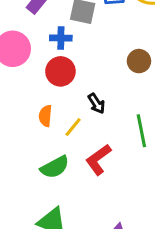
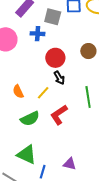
red circle: (60, 71) -> (55, 58), moved
orange semicircle: (45, 116) -> (18, 92), moved, turned -32

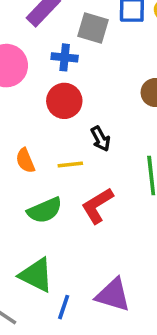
red circle: (55, 58) -> (64, 101), moved
yellow line: (43, 93) -> (70, 164), turned 40
purple triangle: (70, 164) -> (113, 295), size x1.5

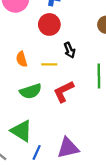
purple triangle: (113, 295) -> (68, 148), turned -35

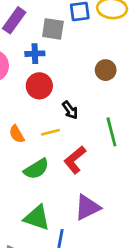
purple triangle: (68, 148) -> (87, 207), moved

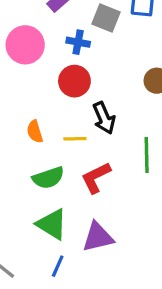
black arrow: (70, 110) -> (104, 118), size x1.4
green triangle: (37, 218) -> (52, 224), moved

